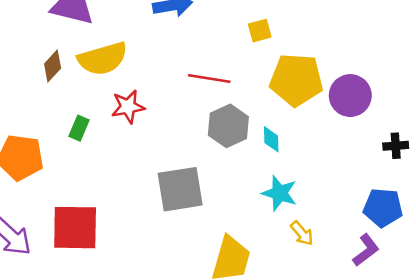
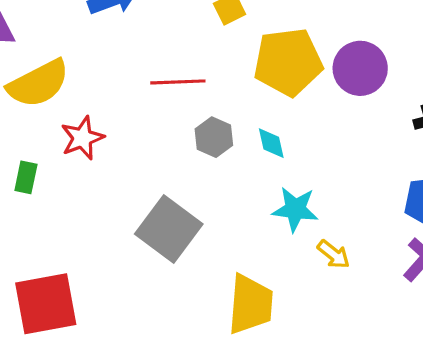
gray hexagon: (228, 126) -> (214, 137), size x0.7
gray square: (180, 189) -> (169, 229), turned -33

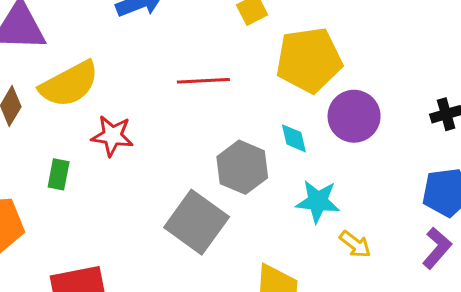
purple circle: (360, 68) -> (354, 116), moved
gray hexagon: (214, 137) -> (242, 167), moved, size x1.4
red star: (82, 138) -> (112, 136), turned 30

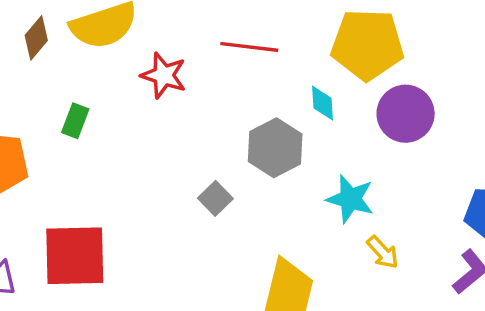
red star: (112, 136) -> (164, 75), moved
cyan diamond: (294, 138) -> (322, 103), moved
gray square: (197, 222) -> (215, 198), size x0.5

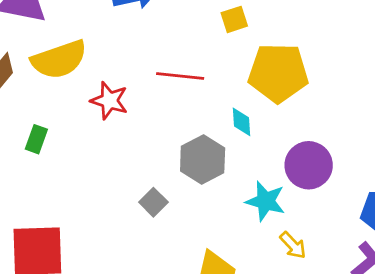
purple circle: (406, 114) -> (309, 165), moved

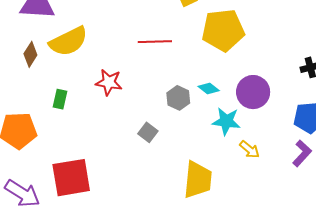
red star: (109, 101) -> (109, 82), moved
cyan diamond: (241, 122) -> (209, 89), moved, turned -40
gray hexagon: (203, 160) -> (178, 98), size x0.7

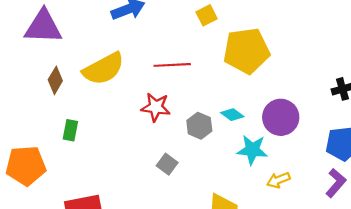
yellow semicircle: (69, 41) -> (104, 69), moved
brown diamond: (30, 54) -> (55, 80), moved
red star: (109, 82) -> (156, 107), moved
yellow arrow: (250, 149) -> (278, 180), turned 120

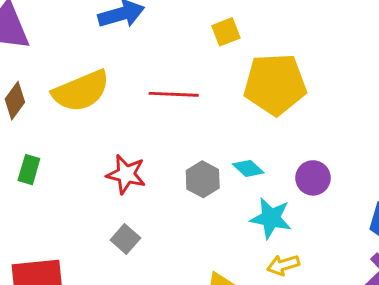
red star: (156, 107) -> (126, 174), moved
purple circle: (281, 117) -> (313, 178), size x0.7
gray square: (167, 164) -> (125, 239), moved
yellow arrow: (278, 180) -> (283, 265), moved

